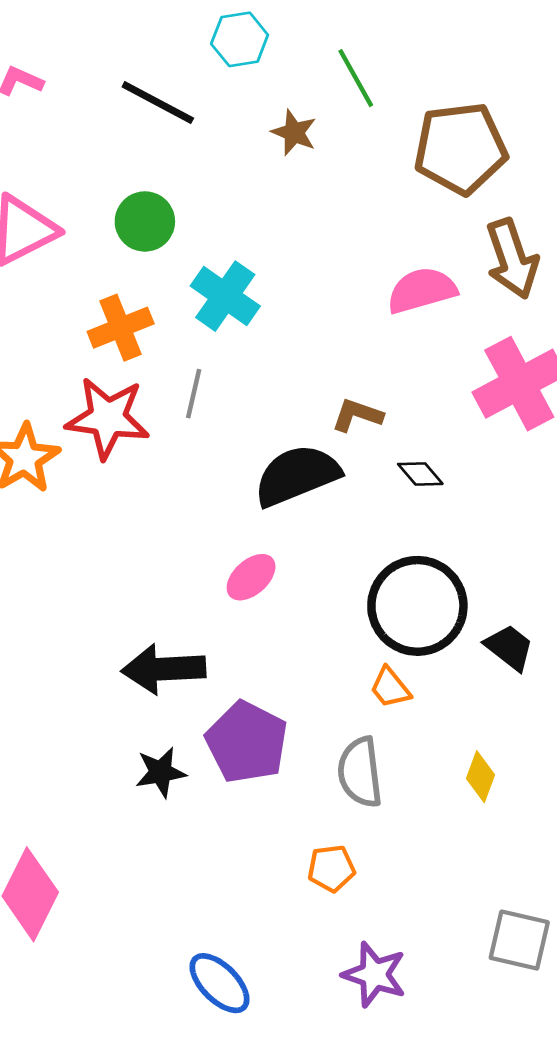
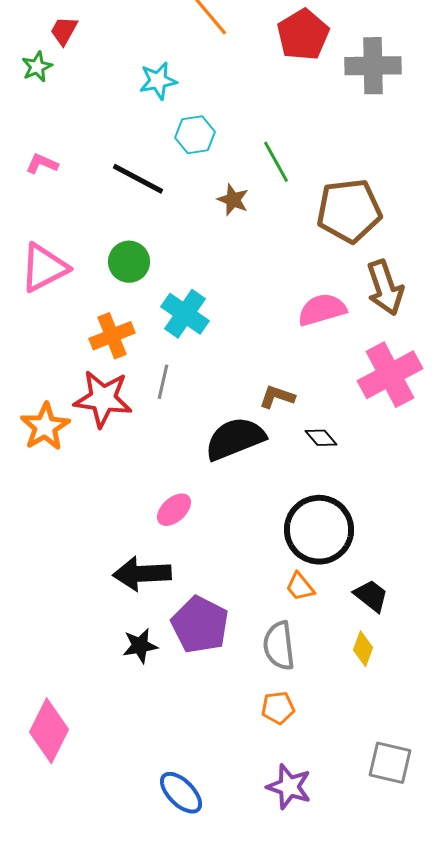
pink ellipse: (251, 577) -> (174, 510), moved
black trapezoid: (509, 647) -> (371, 596), moved
orange pentagon: (331, 868) -> (278, 708), moved

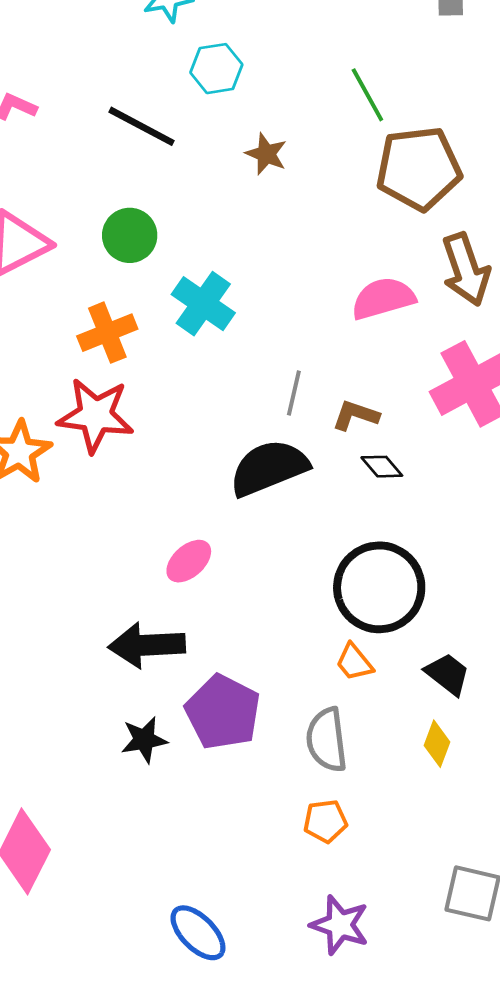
green line: (276, 162) -> (367, 95), moved
gray line: (163, 382) -> (294, 393), moved
brown L-shape: (277, 397) -> (356, 415), moved

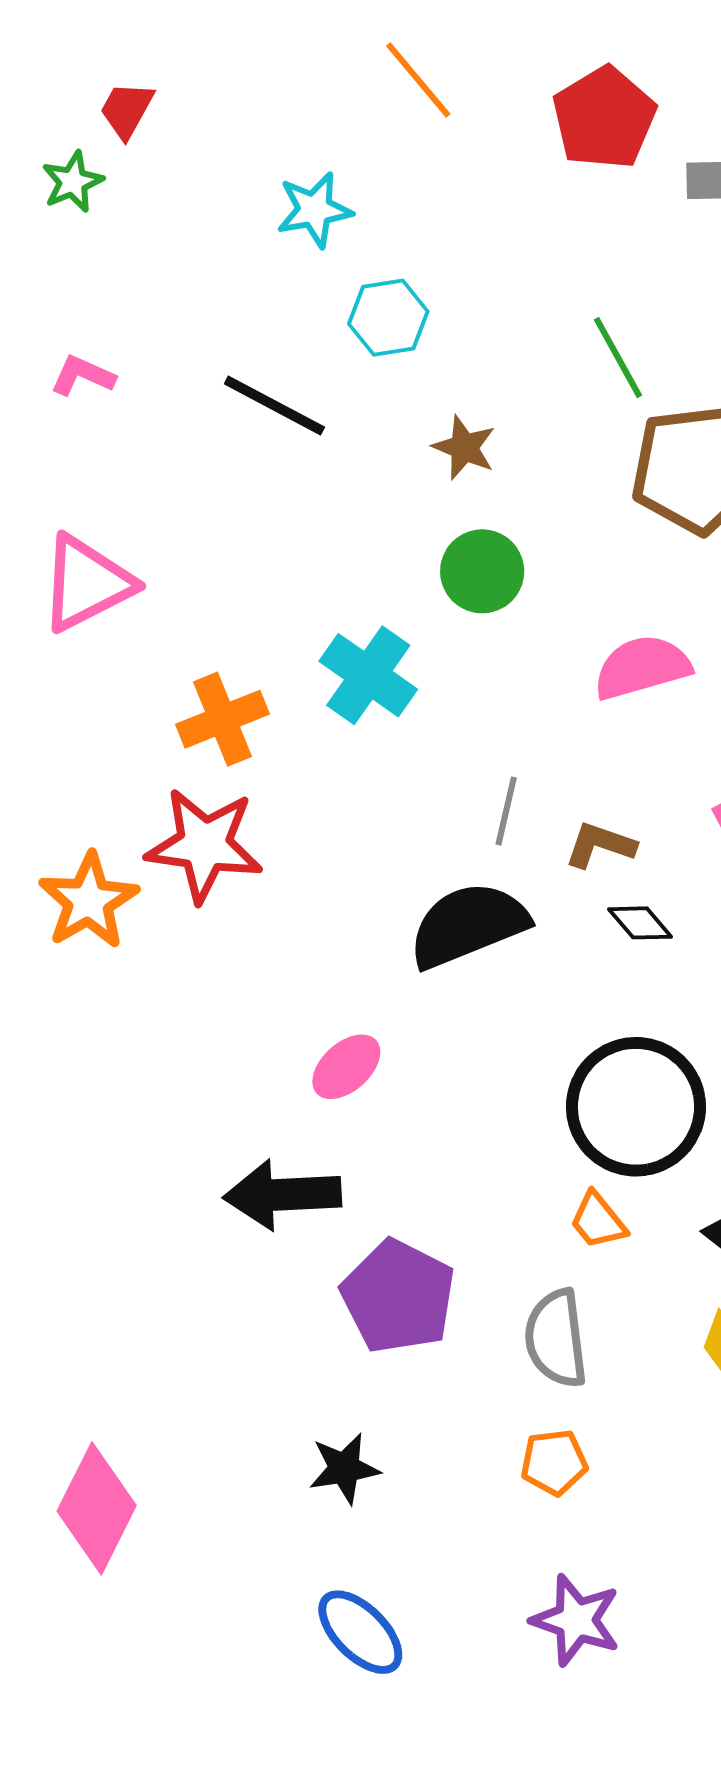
green circle: (130, 235) -> (482, 571), moved
black star: (144, 740) -> (344, 1468), moved

